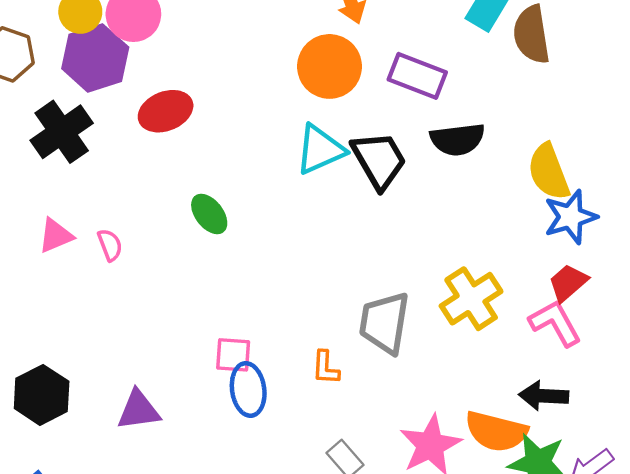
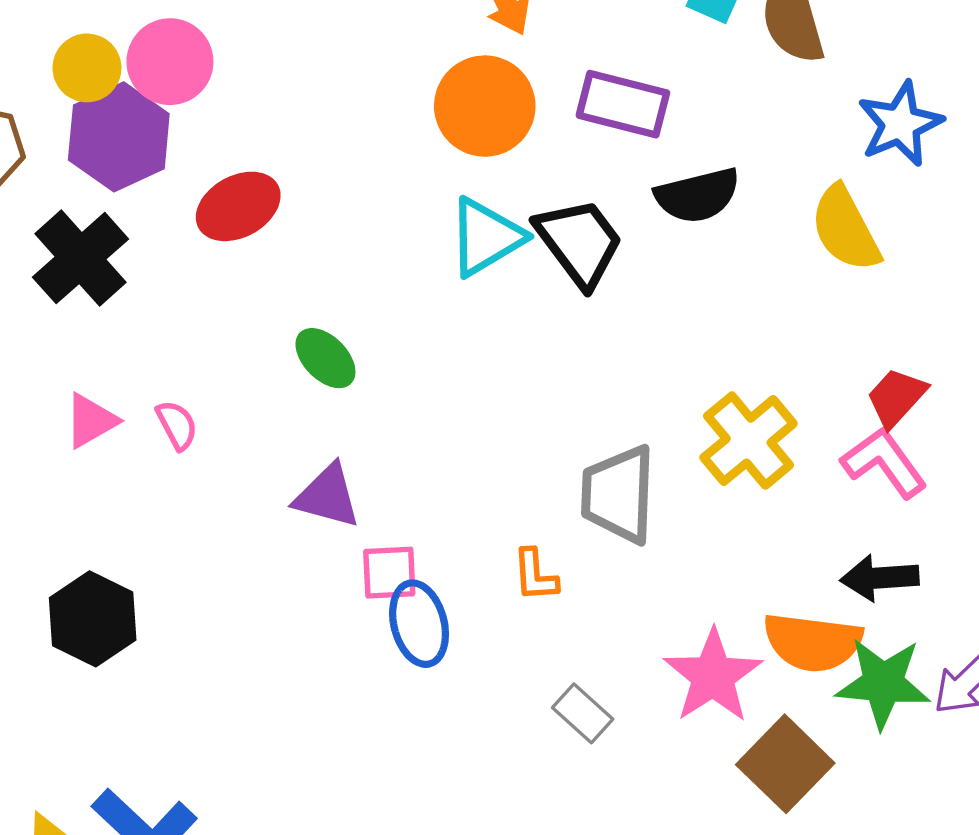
blue star: (570, 217) -> (900, 124), moved
black hexagon: (42, 395) -> (93, 619), moved
purple triangle: (138, 410) -> (327, 496), moved, turned 30

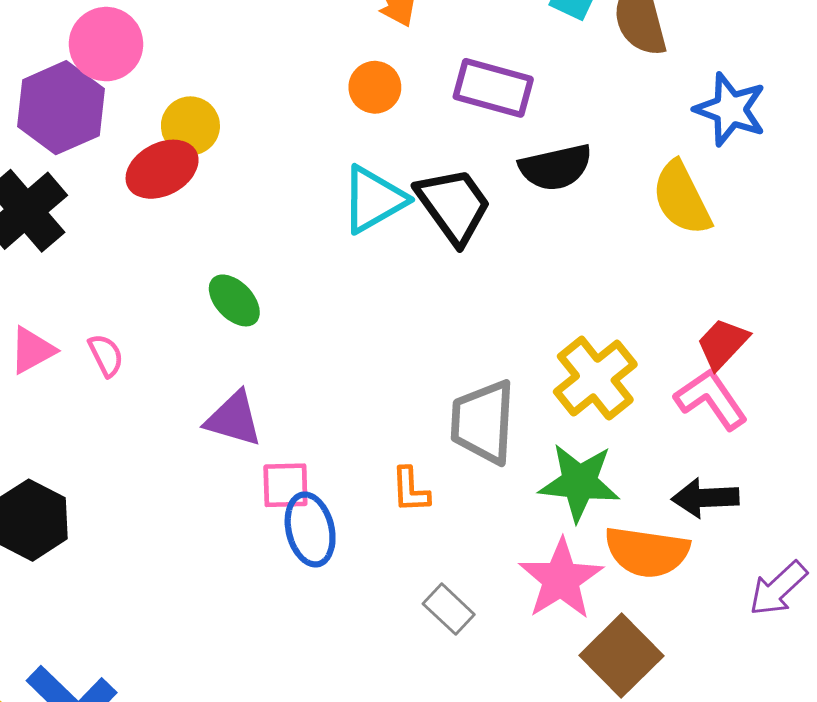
yellow circle: (87, 68) -> (190, 126), moved
orange circle: (485, 106) -> (375, 87), size x0.6
blue star: (900, 124) -> (730, 109), turned -30
green star: (883, 683) -> (579, 482), moved

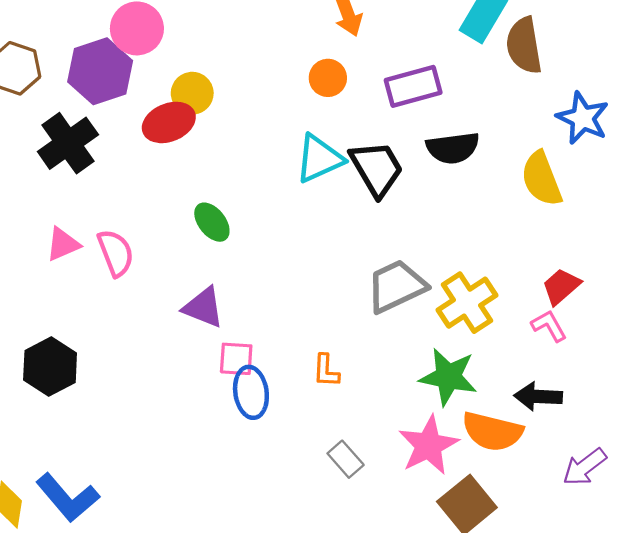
purple rectangle: (493, 88) -> (413, 86), turned -36
pink semicircle: (106, 355) -> (116, 253), size x1.5
pink L-shape: (711, 399) -> (549, 326), size x0.7
gray trapezoid: (483, 422) -> (396, 286), moved, turned 56

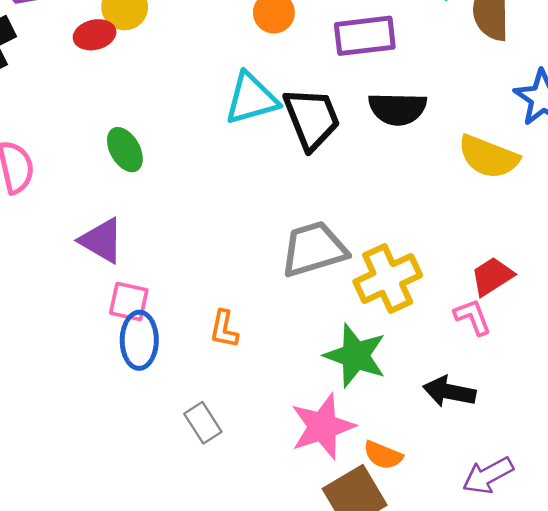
red ellipse: (169, 122) -> (95, 35), size x0.7
yellow semicircle: (542, 179) -> (489, 157), turned -56
orange semicircle: (492, 431) -> (383, 455), moved, size x0.6
gray rectangle: (346, 459) -> (203, 423), moved

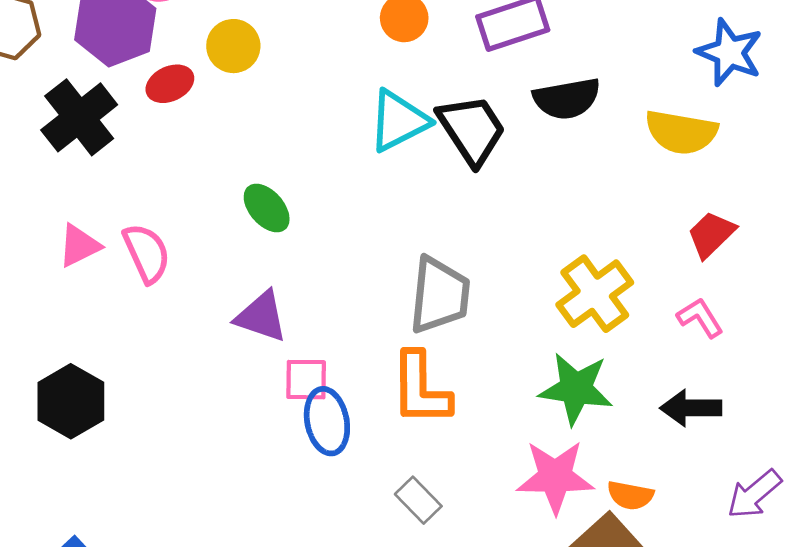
red ellipse: (95, 35) -> (170, 84), moved
gray trapezoid: (314, 249) -> (440, 295), moved, turned 124
red trapezoid: (492, 276) -> (711, 234), moved
orange L-shape: (224, 329) -> (421, 389), size x1.8
pink star: (323, 427) -> (555, 477), turned 30

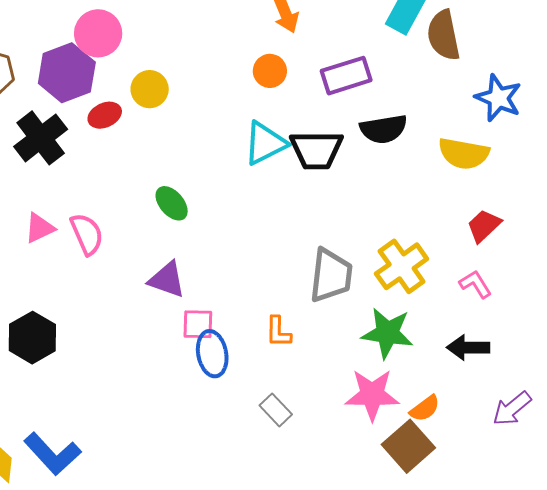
black trapezoid: (472, 130) -> (316, 150), turned 122
gray trapezoid: (440, 295) -> (331, 275), moved
orange L-shape: (421, 389) -> (278, 332), size x0.6
orange semicircle: (630, 495) -> (425, 408), turned -48

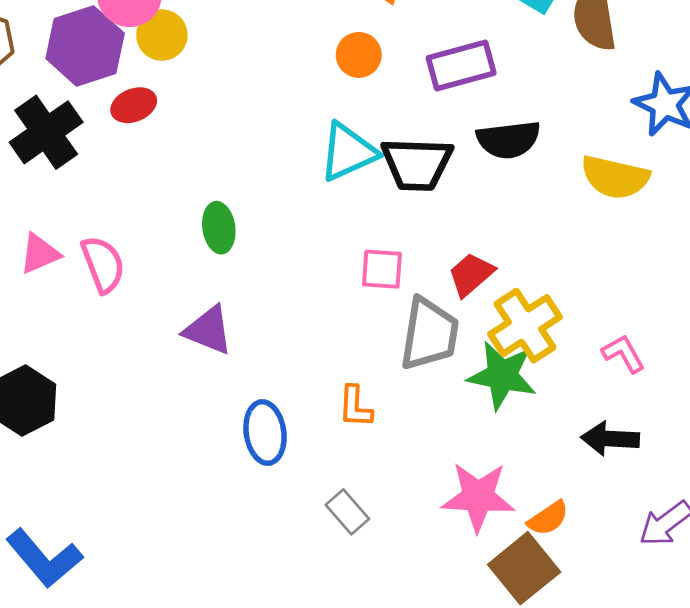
yellow circle: (150, 89) -> (162, 35), moved
green ellipse: (172, 203) -> (219, 228), turned 30
red trapezoid: (484, 226) -> (471, 274), moved
pink square: (198, 324) -> (382, 269), moved
green star: (387, 333) -> (502, 375), moved

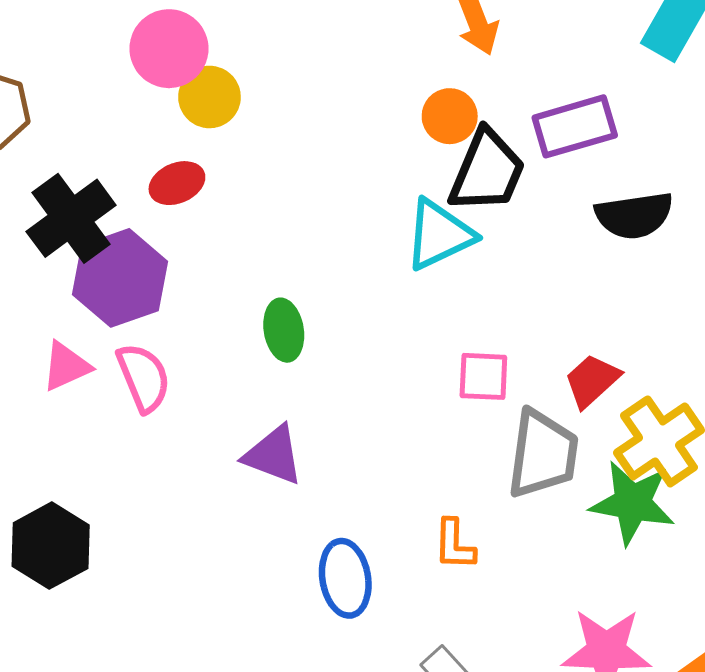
purple hexagon: (85, 46) -> (120, 278), moved
black trapezoid: (417, 164) -> (487, 171), moved, turned -68

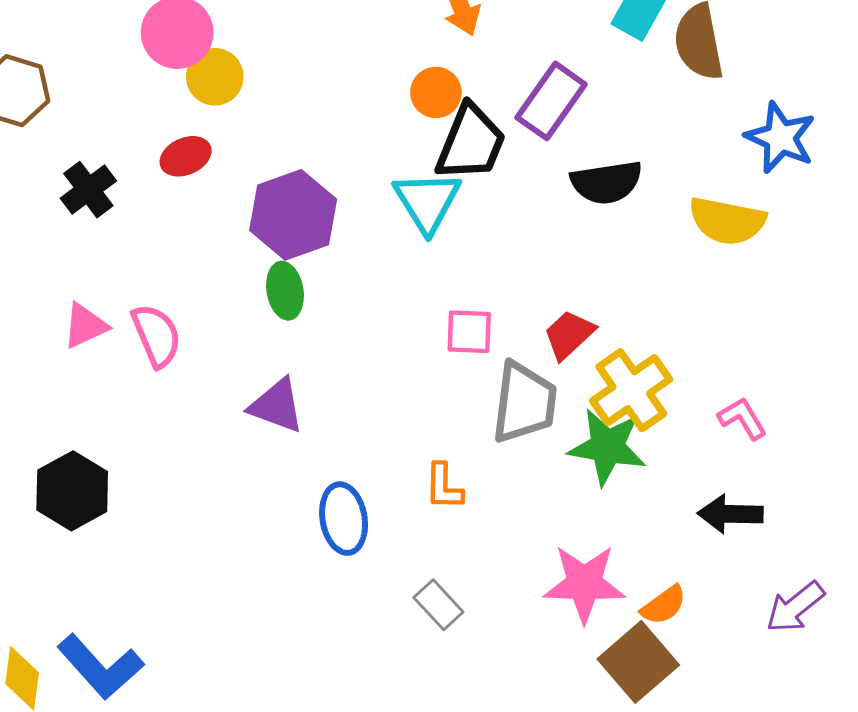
purple rectangle: (575, 126) -> (551, 101), turned -38
black cross: (71, 218) -> (88, 190), size x0.7
cyan triangle: (439, 235) -> (427, 202), turned -36
purple hexagon: (120, 278) -> (293, 215), moved

